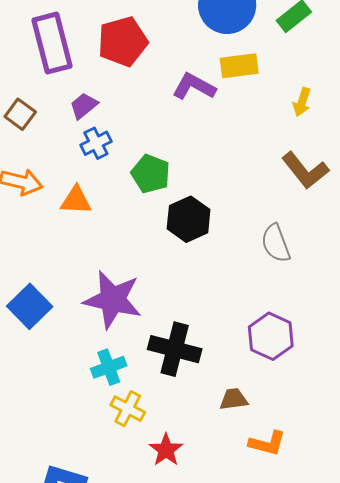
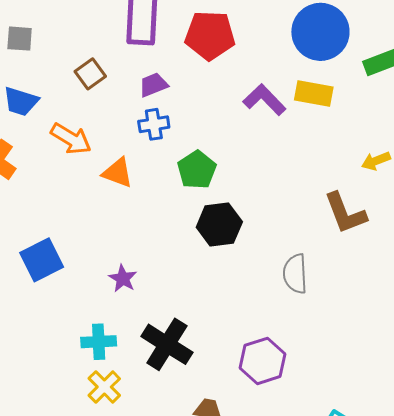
yellow arrow: (302, 102) -> (376, 161), moved, turned 32
purple star: (113, 300) -> (123, 278), size x0.5

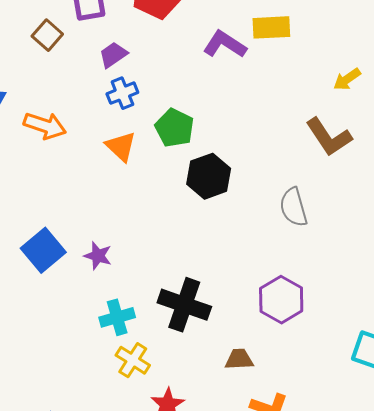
brown square: (90, 74) -> (47, 35), moved
orange triangle: (118, 173) -> (121, 146), moved, turned 36
purple star: (123, 278) -> (98, 256), moved

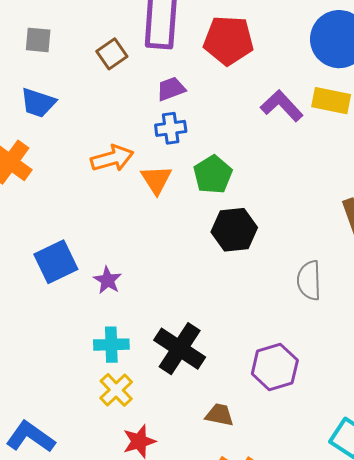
orange arrow: (45, 126) -> (112, 158), moved, turned -48

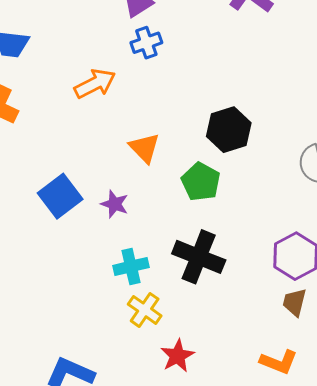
green pentagon: (213, 175) -> (201, 182), moved
orange triangle: (156, 180) -> (144, 148), moved
brown trapezoid: (220, 415) -> (294, 302), moved, turned -76

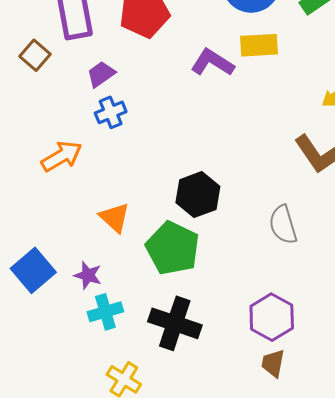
green pentagon: (201, 182) -> (173, 248), size x1.4
cyan cross: (131, 266) -> (105, 312), moved

